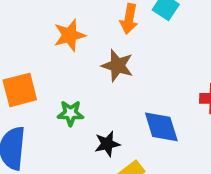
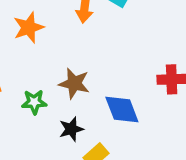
brown star: (117, 66) -> (74, 83), moved

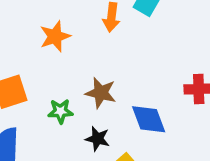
black star: (71, 129) -> (98, 139), turned 30

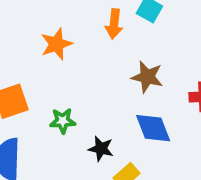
brown star: (101, 93) -> (147, 77), moved

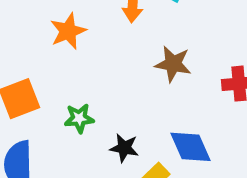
blue diamond: (153, 128) -> (190, 147), moved

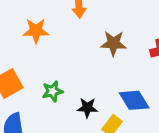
orange star: (68, 31) -> (36, 31), turned 30

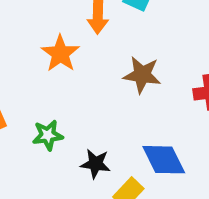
orange star: (36, 31) -> (60, 54), moved, turned 30

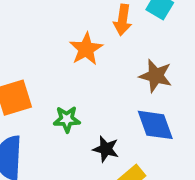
blue diamond: (164, 160) -> (155, 125), moved

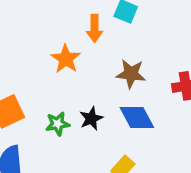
black star: (106, 149) -> (91, 118), moved, turned -30

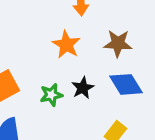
orange star: (66, 59) -> (66, 45), moved

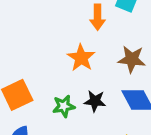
black star: (83, 88) -> (95, 101), turned 30

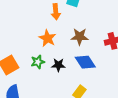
green star: (64, 106) -> (38, 62), moved

